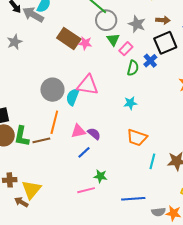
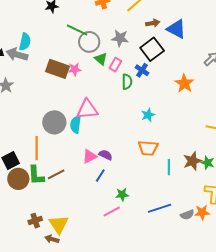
brown arrow: (163, 20) -> (153, 23), moved
cyan star: (130, 103) -> (148, 115), moved
orange line: (54, 122) -> (37, 148), moved

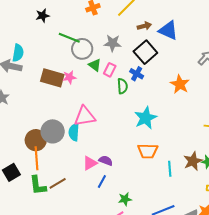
cyan star: (148, 115) -> (146, 118), size x1.6
brown circle: (18, 179) -> (36, 140), moved

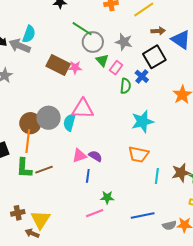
blue line: (102, 181) -> (88, 176), turned -32

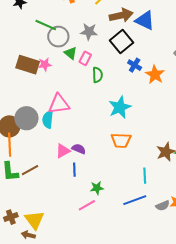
brown arrow: (158, 31) -> (121, 15), size x1.6
blue cross: (142, 76) -> (135, 65), moved
cyan line: (157, 176) -> (145, 176), moved

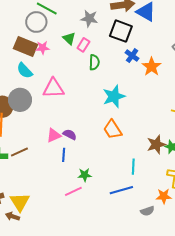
gray circle: (58, 37) -> (36, 22), moved
black square: (121, 42) -> (121, 31), turned -35
cyan semicircle: (48, 120) -> (25, 71), moved, turned -54
orange trapezoid: (121, 140) -> (113, 130), turned 50
gray semicircle: (163, 206) -> (147, 211), moved

